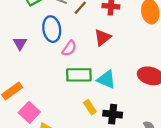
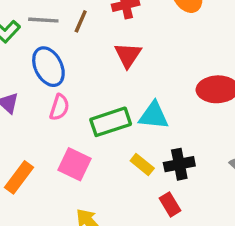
pink semicircle: (69, 48) -> (59, 107), moved
pink square: (29, 112) -> (75, 164), moved

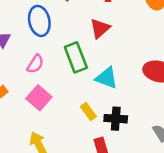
pink semicircle: (59, 107) -> (35, 64), moved
green rectangle: (111, 122) -> (76, 57), moved, turned 72

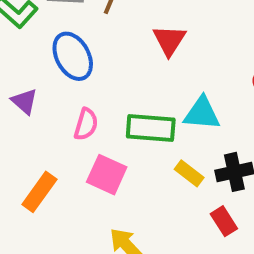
green rectangle: (76, 57) -> (151, 128), moved, turned -48

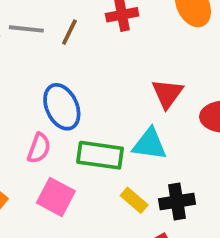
red triangle: (169, 40) -> (167, 94), moved
blue ellipse: (73, 56) -> (62, 107), moved

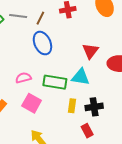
blue ellipse: (62, 107) -> (42, 43), moved
pink semicircle: (39, 148) -> (23, 78), turned -126
yellow rectangle: (134, 200) -> (72, 106), turned 56

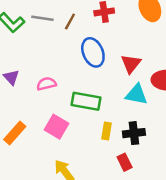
blue ellipse: (42, 43) -> (93, 52), moved
cyan triangle: (81, 77) -> (137, 94), moved
pink semicircle: (23, 78) -> (46, 84), moved

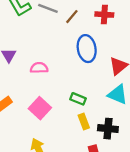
green rectangle: (86, 101) -> (78, 99), moved, size x0.6
yellow rectangle: (106, 131) -> (84, 122), turned -42

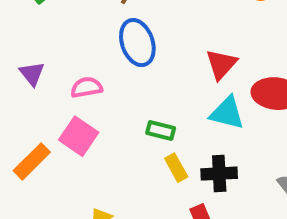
blue ellipse: (87, 49) -> (137, 43), moved
pink square: (40, 108) -> (79, 136), moved

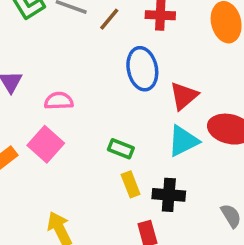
blue ellipse: (137, 43) -> (142, 69), moved
cyan triangle: (227, 113) -> (183, 141), turned -48

